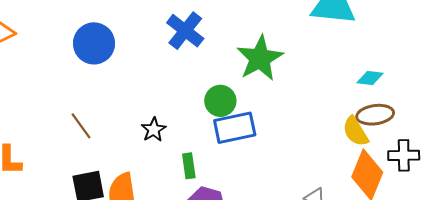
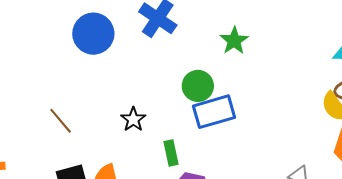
blue circle: (94, 43) -> (93, 34), moved
green star: (260, 58) -> (234, 41), size x0.6

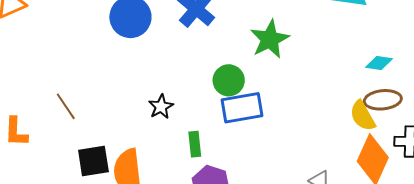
green star: (234, 41) -> (270, 39), size x1.4
brown line: (61, 121) -> (66, 106), moved

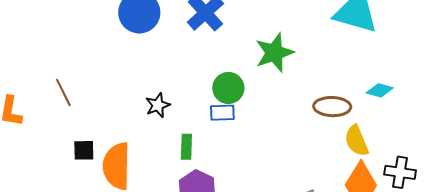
brown ellipse: (383, 100) -> (332, 107), moved
blue rectangle: (242, 108) -> (222, 113), moved, size x0.6
black square: (93, 161) -> (84, 150), size x0.7

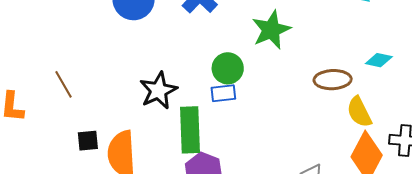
black star: (158, 105) -> (158, 90), size x1.5
green rectangle: (186, 147) -> (190, 130), size x1.8

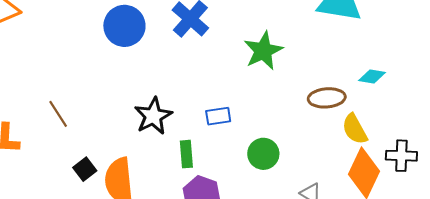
green circle: (228, 68) -> (263, 154), moved
green rectangle: (190, 130) -> (186, 154), size x0.6
black square: (88, 141) -> (85, 169), turned -30

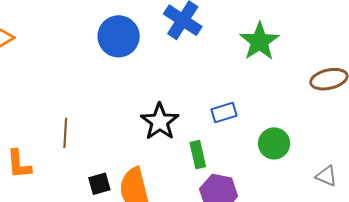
brown line: (58, 114) -> (65, 133), turned 44
black square: (85, 169) -> (99, 184), turned 30

